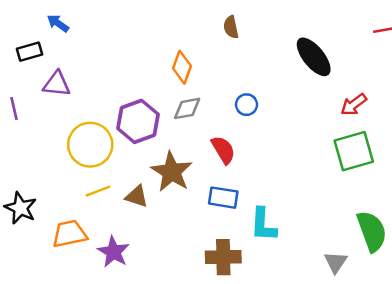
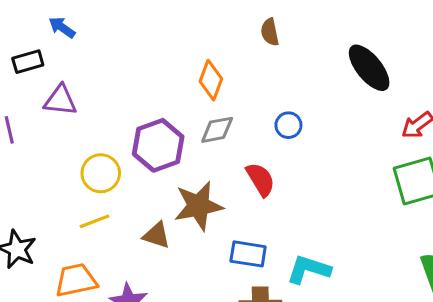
yellow circle: (90, 145) -> (101, 173), size x0.7
brown star: (172, 172) -> (198, 206), turned 30
yellow line: (98, 191) -> (95, 221), moved
blue rectangle: (223, 198) -> (248, 254), moved
cyan L-shape: (263, 225) -> (309, 269), turned 105

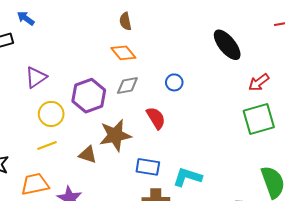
brown semicircle: (270, 32) -> (125, 21), moved
orange diamond: (211, 80) -> (123, 53), turned -60
purple triangle: (60, 100) -> (36, 77), moved, turned -40

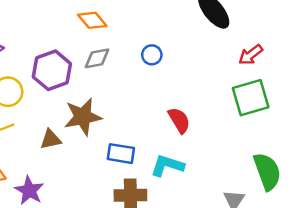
red semicircle: (156, 118) -> (179, 120), moved
brown triangle: (88, 155) -> (51, 139), turned -30

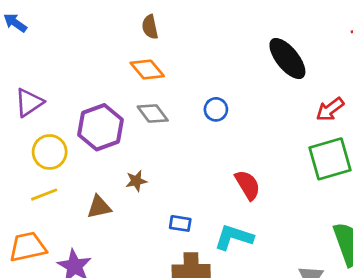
gray diamond: (97, 58) -> (153, 114), turned 64
brown star: (83, 117) -> (136, 181), size x0.5
blue rectangle: (121, 154) -> (180, 223), size x0.7

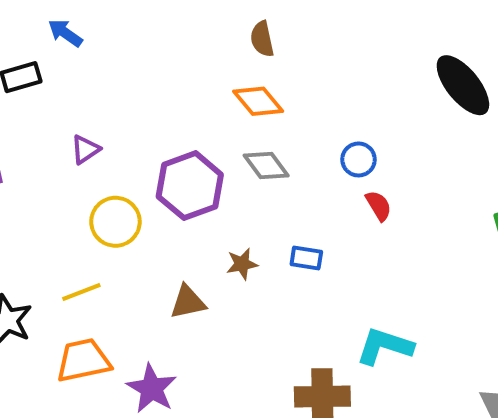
purple triangle: (29, 103) -> (85, 149), size x0.7
red semicircle: (248, 185) -> (379, 206), moved, size x0.7
yellow line: (44, 195) -> (81, 292), moved
blue rectangle: (180, 223) -> (306, 258), moved

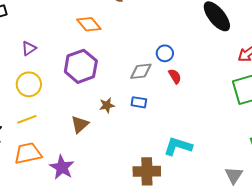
orange diamond: (258, 101) -> (89, 24), moved
gray diamond: (266, 166) -> (141, 71), moved, turned -60
yellow circle: (115, 222) -> (29, 84), moved
brown triangle: (188, 302) -> (80, 124), turned -30

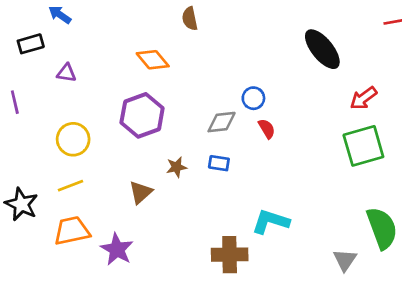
purple triangle: (29, 48) -> (66, 73), moved, turned 42

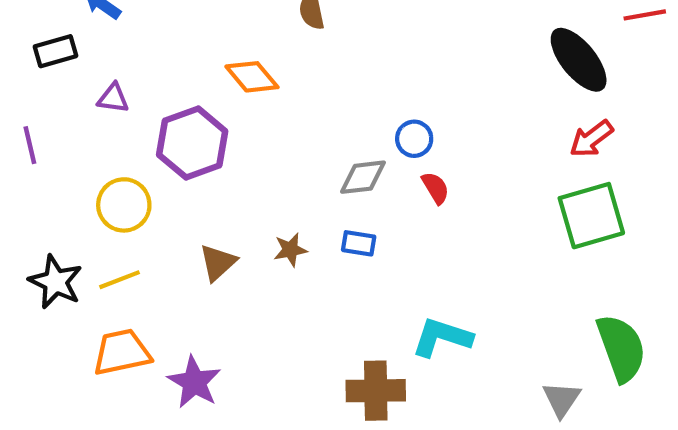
black ellipse: (322, 49) -> (579, 60), moved
purple hexagon: (142, 115) -> (192, 143), moved
brown triangle: (141, 192) -> (218, 263), moved
black star: (21, 204) -> (56, 282), moved

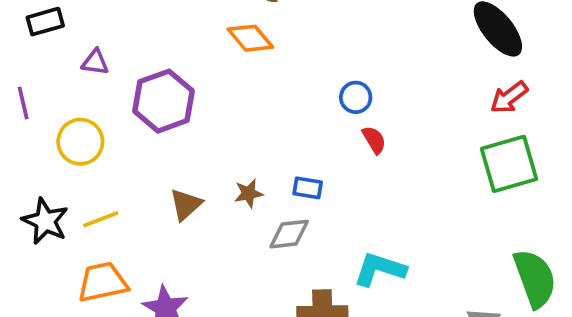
orange diamond: (252, 77) -> (250, 38), moved
gray diamond: (363, 177) -> (289, 234), moved
yellow circle: (124, 205) -> (80, 142), moved

